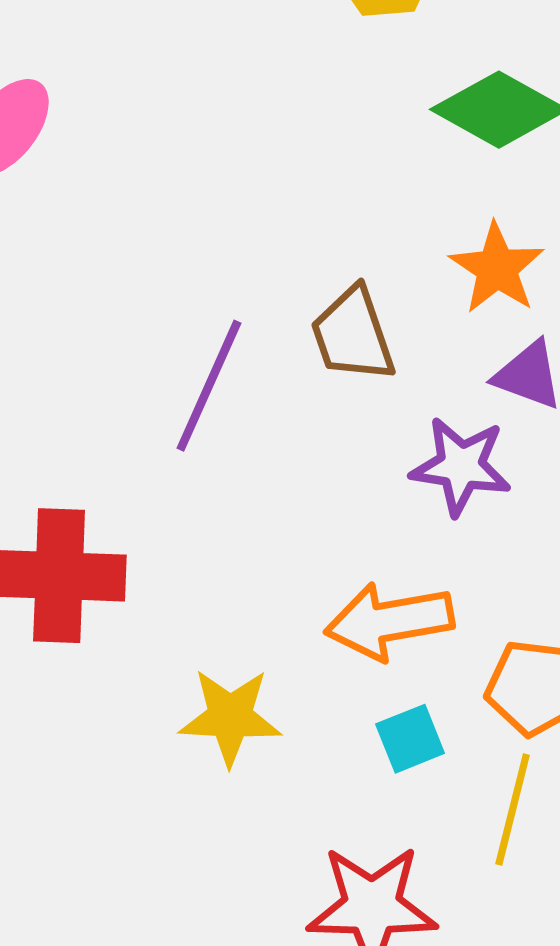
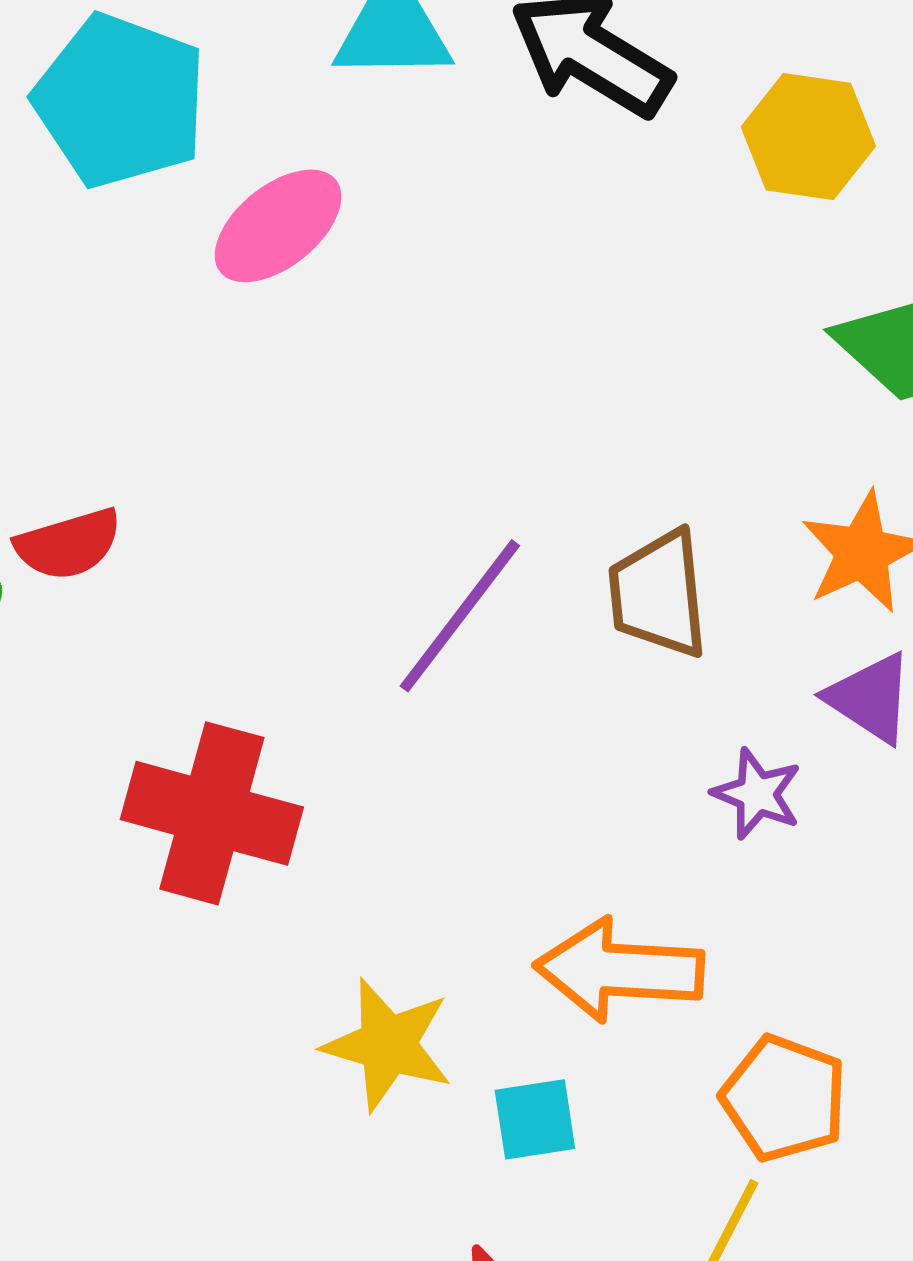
purple star: (461, 466) -> (757, 794), size x0.7
cyan square: (410, 739) -> (535, 1119), moved

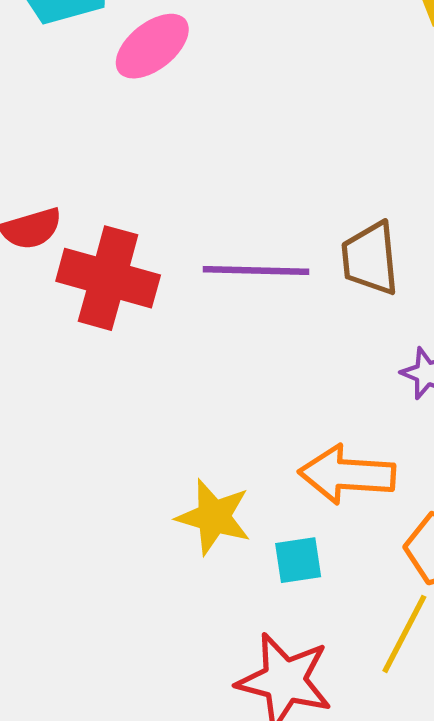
purple line: (460, 616) -> (256, 271), turned 54
red cross: (212, 813) -> (108, 278), moved

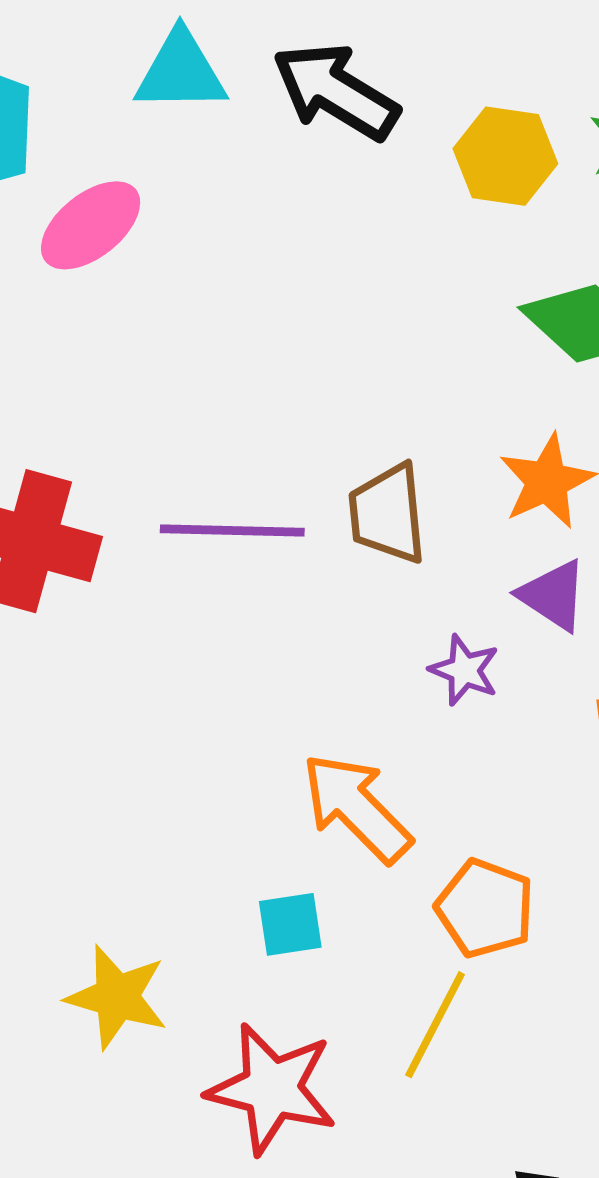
orange arrow: (347, 474) -> (357, 808), turned 42
yellow star: (214, 517) -> (117, 997), moved

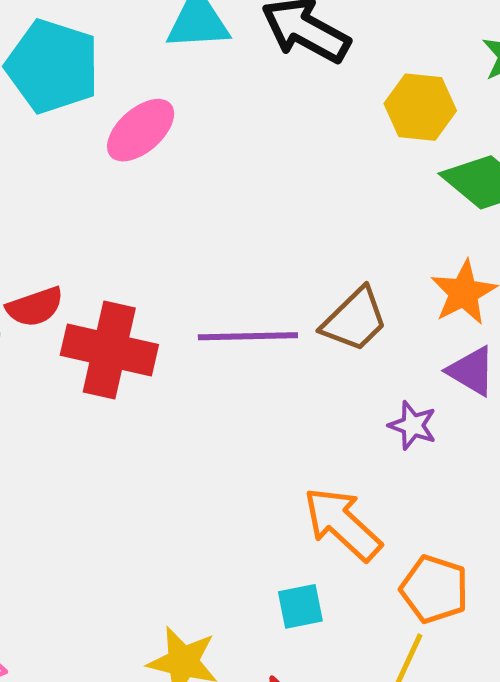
yellow hexagon: (505, 156) -> (420, 107), moved
brown trapezoid: (388, 514) -> (355, 320), turned -126

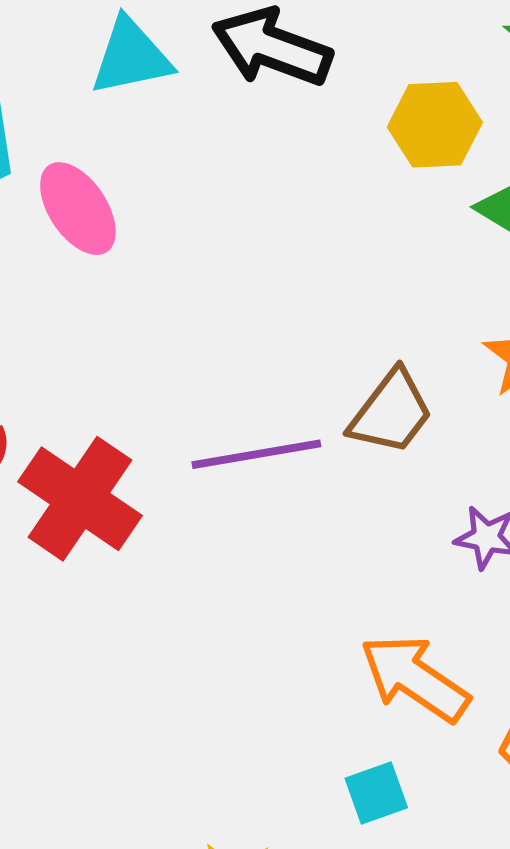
pink ellipse: (141, 130) -> (78, 209), turned -74
red cross: (109, 350) -> (80, 499), turned 30

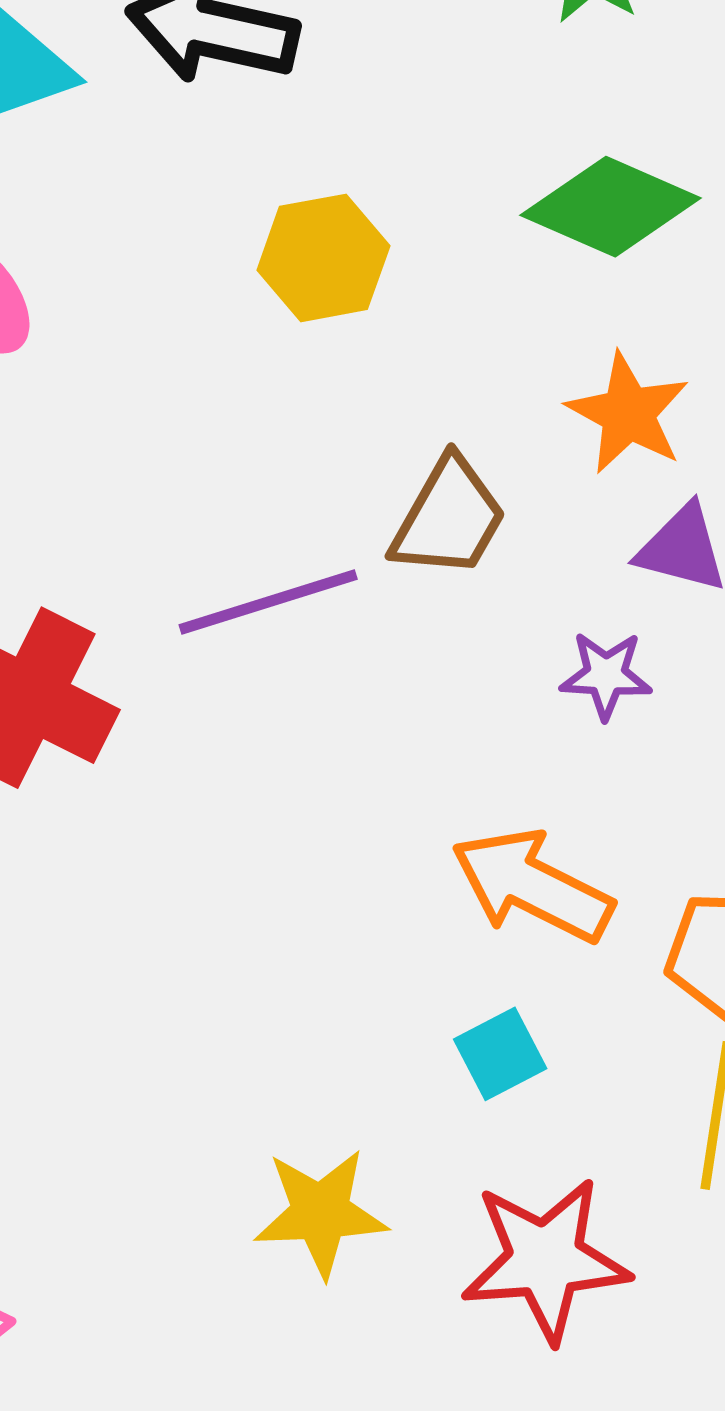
yellow hexagon: (435, 125) -> (323, 258), moved

